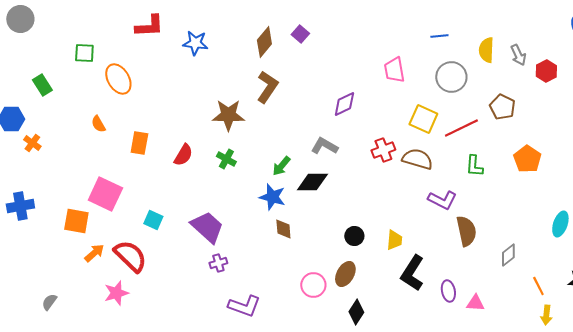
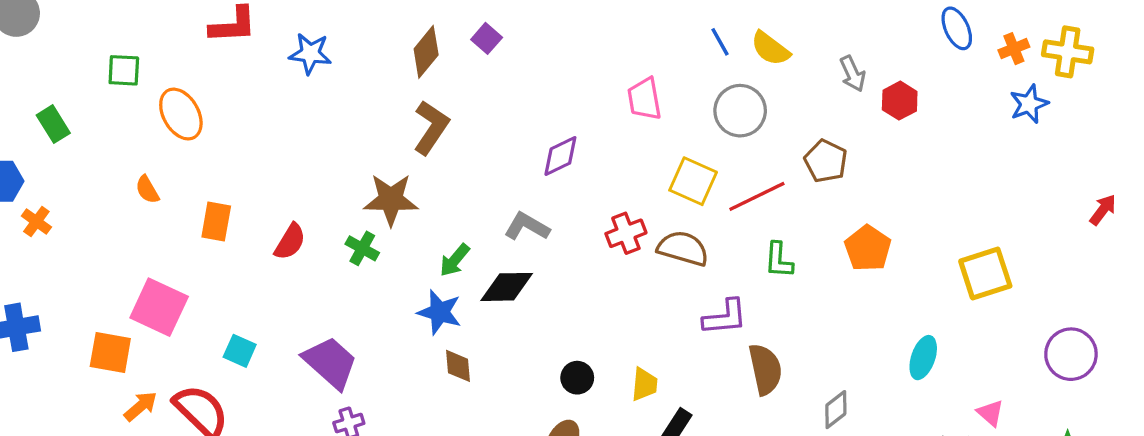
blue line: (439, 36) -> (720, 42), turned 66
yellow semicircle: (486, 50) -> (770, 49), moved, turned -55
brown star: (228, 115) -> (391, 200), moved
purple L-shape: (442, 200) -> (725, 317), turned -32

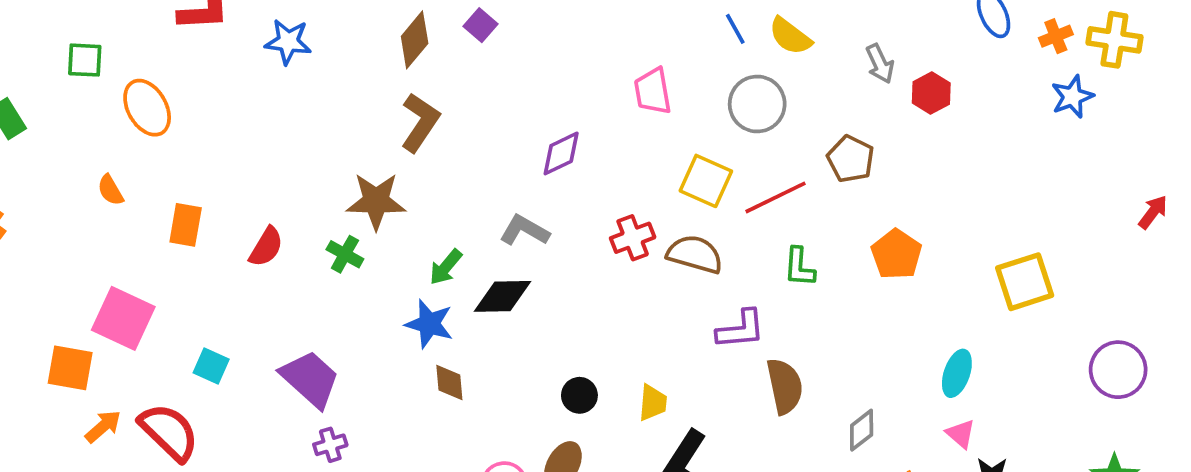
pink triangle: (990, 413) -> (961, 434), moved

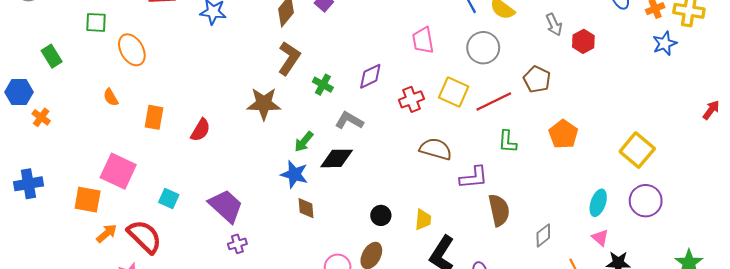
red cross: (633, 238) -> (411, 99), moved
green cross: (345, 254) -> (323, 85), moved
brown semicircle: (695, 254) -> (436, 149), moved
yellow square: (1025, 282) -> (637, 150), turned -32
purple circle: (1118, 370) -> (646, 201), moved

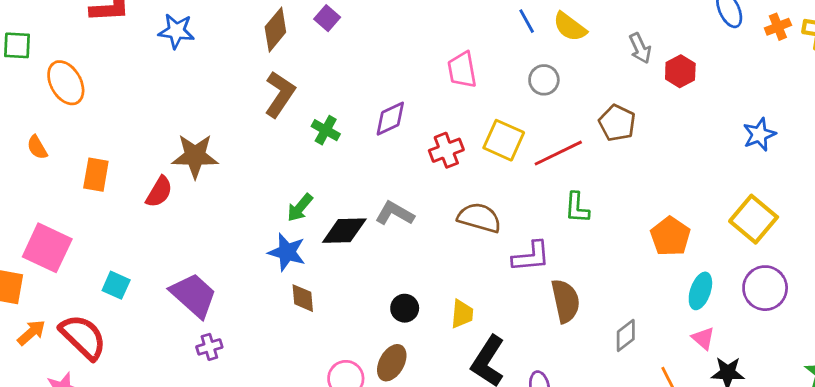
blue star: (665, 43) -> (759, 134), moved
gray circle: (483, 48) -> (544, 80), size x0.7
brown star: (264, 104) -> (195, 156), moved
gray L-shape: (349, 121) -> (395, 213), moved
orange pentagon: (563, 134) -> (670, 236), moved

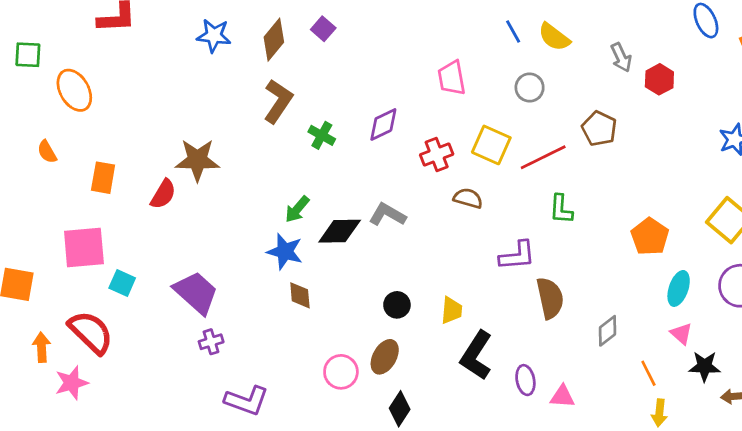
blue star: (176, 31) -> (214, 36), moved
brown semicircle: (479, 218) -> (468, 198), moved, size x0.7
pink square: (47, 248) -> (84, 247), moved, turned -30
orange arrow: (31, 333) -> (42, 347), moved, turned -52

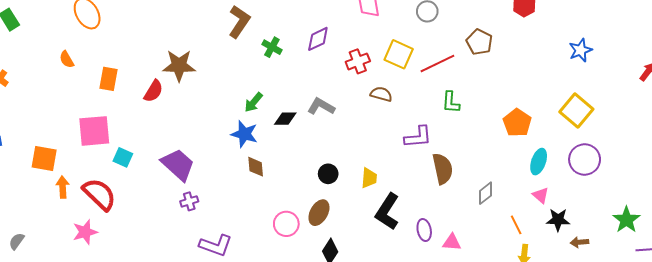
black diamond: (340, 231) -> (285, 119), size x0.7
orange arrow: (42, 347) -> (63, 187), moved

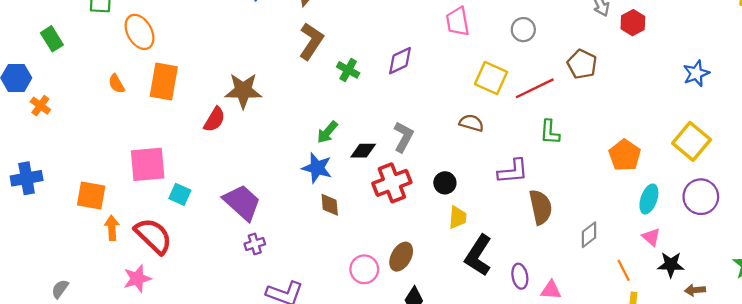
red cross: (358, 61) -> (392, 183), moved, size x1.4
orange rectangle: (109, 79) -> (164, 81), moved, size x1.4
gray L-shape: (321, 106) -> (403, 137), turned 88
black circle: (328, 174) -> (445, 183), moved

